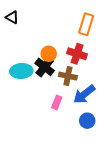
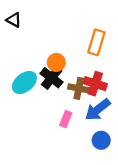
orange rectangle: (86, 24) -> (96, 42), moved
red cross: (77, 54) -> (95, 84), moved
cyan ellipse: (21, 71) -> (24, 82), turned -35

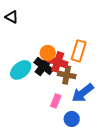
orange rectangle: (96, 42) -> (79, 51), moved
red cross: (95, 84) -> (58, 62), moved
blue circle: (101, 140) -> (72, 119), moved

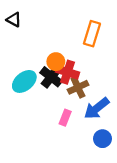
orange rectangle: (79, 51) -> (92, 34), moved
brown cross: (67, 75) -> (78, 87), turned -36
blue circle: (72, 119) -> (102, 139), moved

